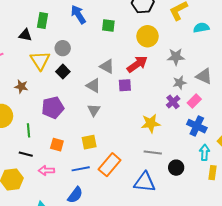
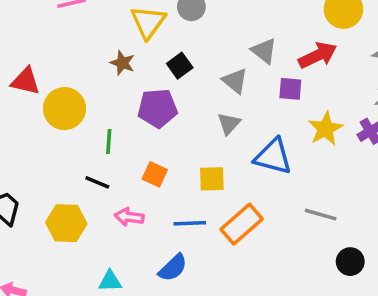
black square: (63, 72) -> (180, 66), moved
brown star: (21, 87) -> (122, 63), moved
yellow star: (151, 123) -> (325, 129), moved, turned -30
black circle: (176, 168) -> (350, 262), moved
blue triangle: (145, 182) -> (273, 157), moved

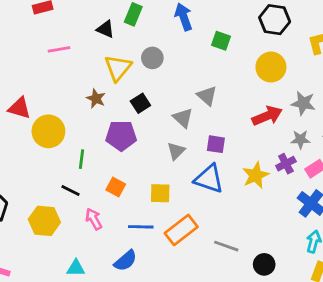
red arrow: (318, 55) -> (267, 116), moved
purple square: (290, 89) -> (216, 144), moved
yellow star: (325, 129) -> (256, 175), moved
gray line: (321, 215) -> (226, 246), moved
pink arrow: (129, 217) -> (94, 219), turned 50

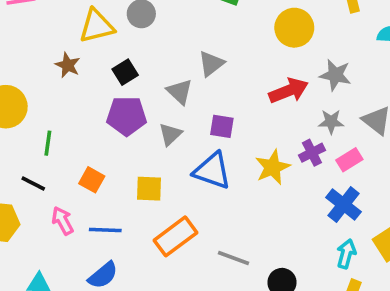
yellow triangle: (118, 68) -> (97, 26), turned 36
gray triangle: (207, 96) -> (211, 64), turned 40
purple pentagon: (121, 136) -> (127, 116), moved
blue line: (141, 227) -> (105, 230), moved

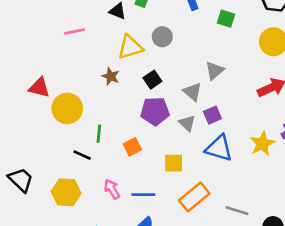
purple square: (222, 126) -> (212, 115), moved, turned -30
gray triangle: (170, 134) -> (187, 123), turned -30
orange square: (92, 180) -> (132, 147), moved, turned 36
black line: (33, 184) -> (82, 155), moved

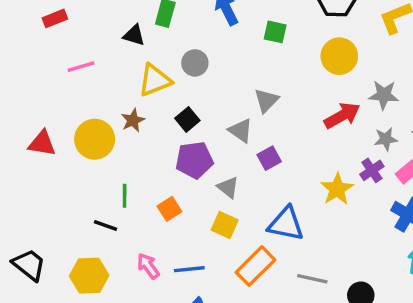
brown star: (111, 76) -> (133, 120), turned 30
yellow circle: (67, 108) -> (95, 139), moved
gray triangle: (187, 123) -> (228, 187), moved
blue triangle: (219, 148) -> (286, 224), moved
yellow square: (174, 163) -> (225, 225), turned 30

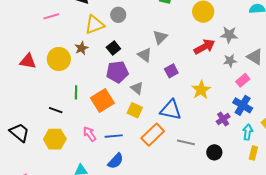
purple square: (269, 158) -> (171, 71), moved
purple cross: (372, 170) -> (223, 119), moved
orange square: (169, 209) -> (102, 100), size x1.6
black line: (106, 225) -> (56, 110), moved

